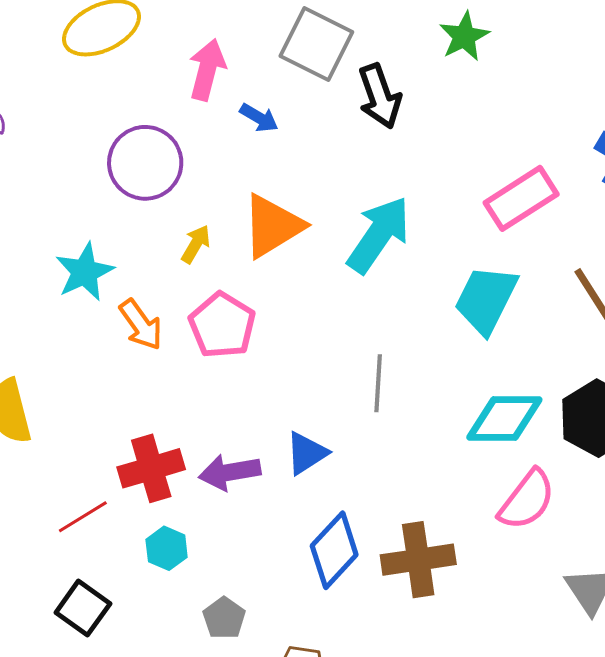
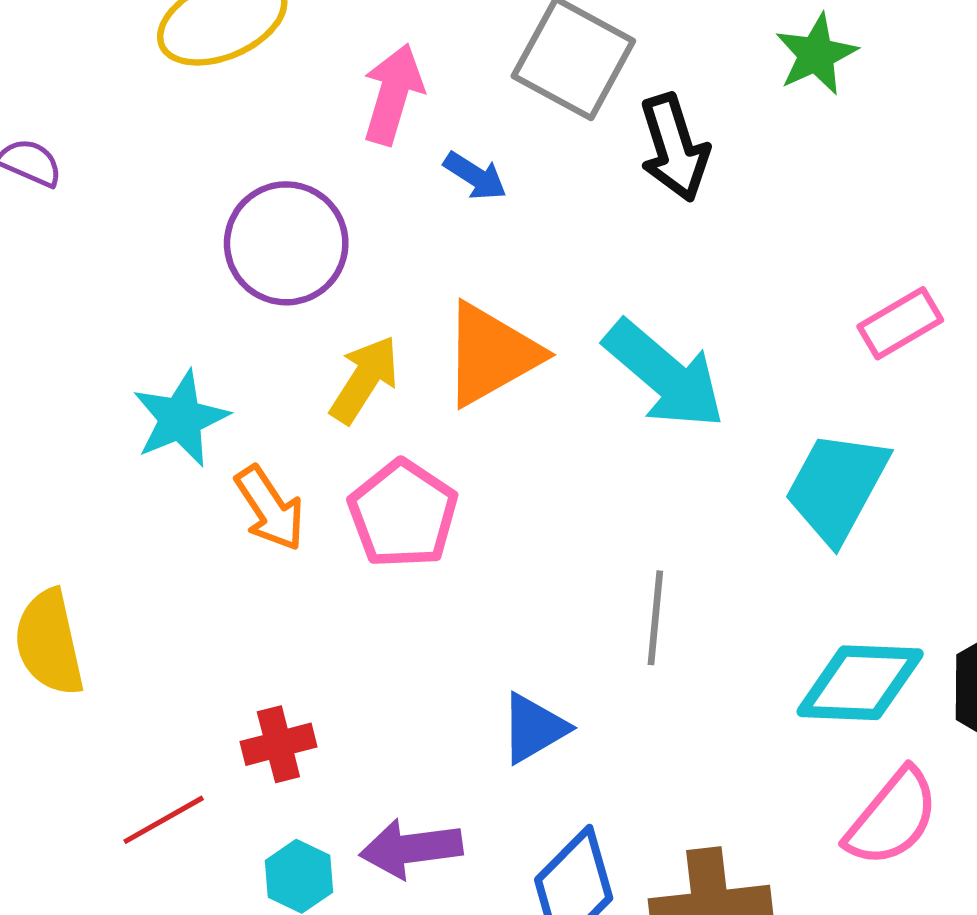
pink rectangle: (521, 198) -> (900, 323), size x0.7
cyan arrow: (379, 235) -> (664, 375), turned 94
yellow arrow: (196, 244) -> (364, 379), size x1.4
red cross: (151, 468) -> (278, 744), size x0.7
purple arrow: (230, 472) -> (411, 848), moved

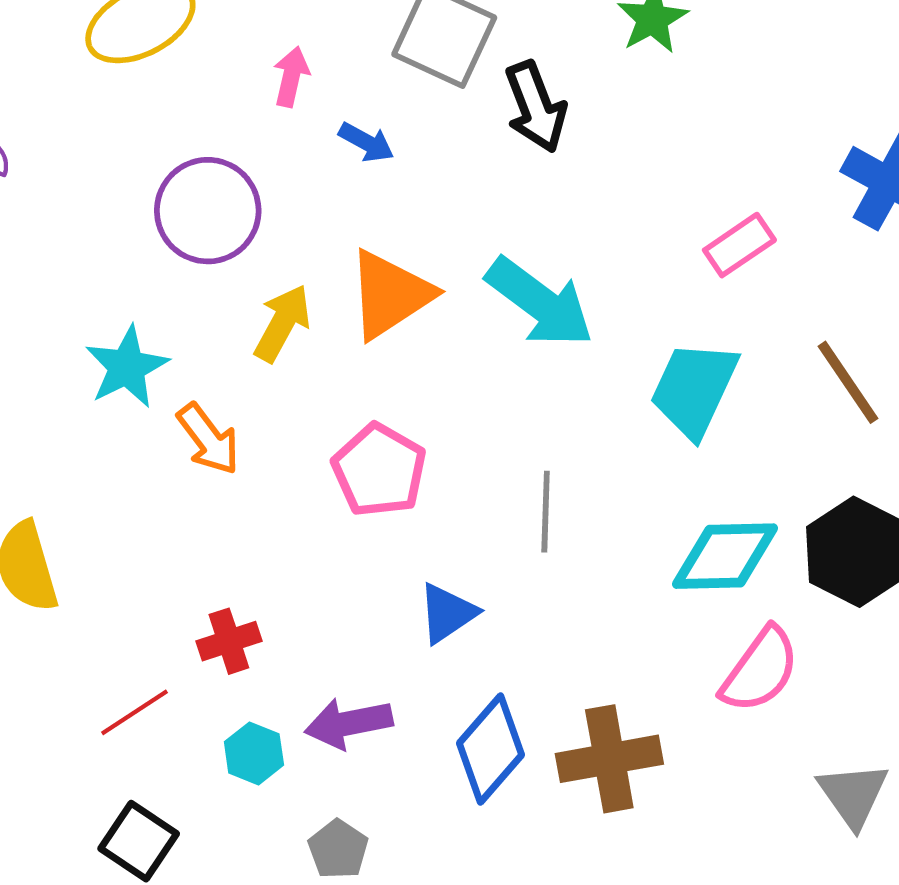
pink arrow: (393, 94) -> (291, 77), size x0.7
pink pentagon: (403, 514) -> (379, 470), moved

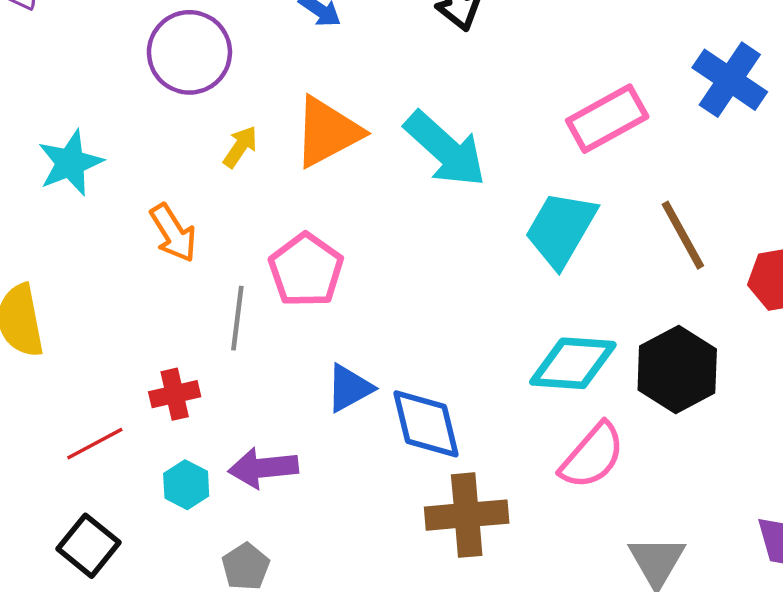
pink rectangle: (739, 245) -> (607, 119), size x1.4
yellow arrow: (282, 323) -> (240, 147), size x0.7
cyan star: (127, 367) -> (70, 163), moved
gray line: (546, 512) -> (237, 318), moved
blue diamond: (490, 749) -> (426, 424), moved, turned -60

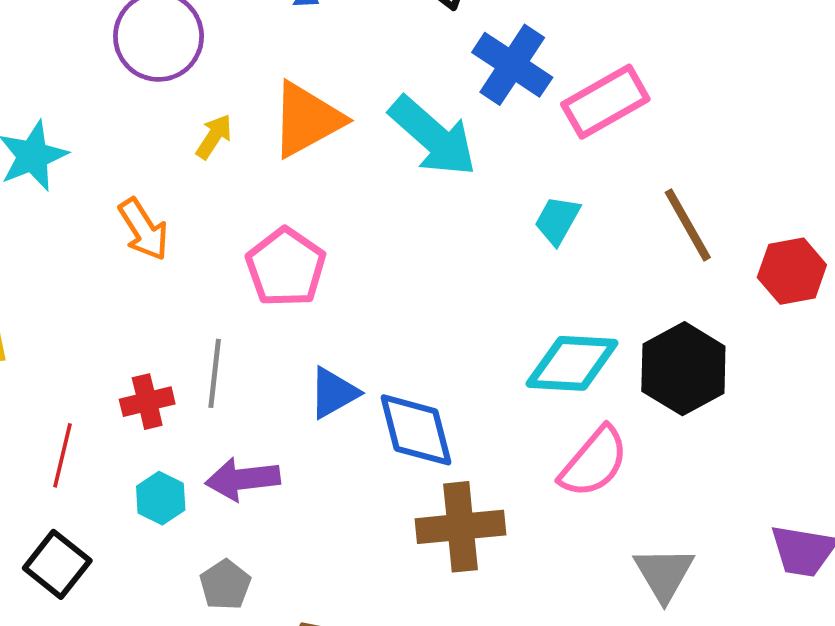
blue cross: (730, 80) -> (512, 65), moved
cyan trapezoid: (561, 229) -> (557, 220), size x0.6
gray line: (237, 318) -> (215, 373), moved
red line: (95, 444) -> (63, 455), turned -48

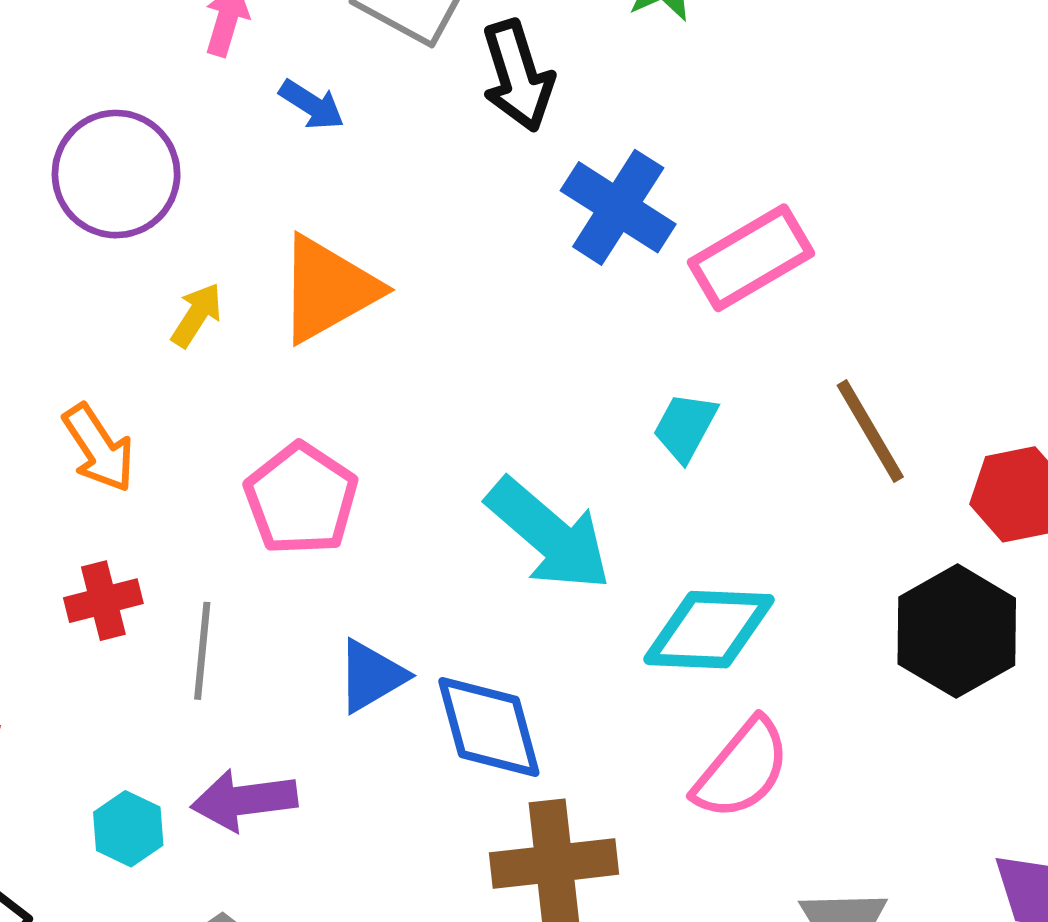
cyan arrow: (433, 136) -> (549, 534), moved
black hexagon: (683, 369) -> (957, 631), moved
red cross: (147, 402) -> (103, 601), moved

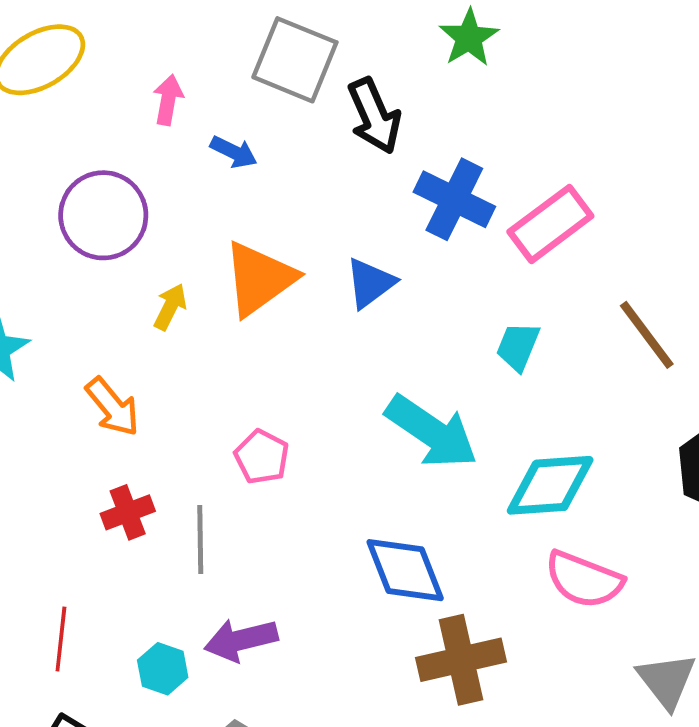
pink pentagon: (301, 499) -> (262, 457), moved, size x0.7
blue triangle: (371, 676) -> (370, 283), moved
pink semicircle: (742, 769) -> (584, 580), turned 78

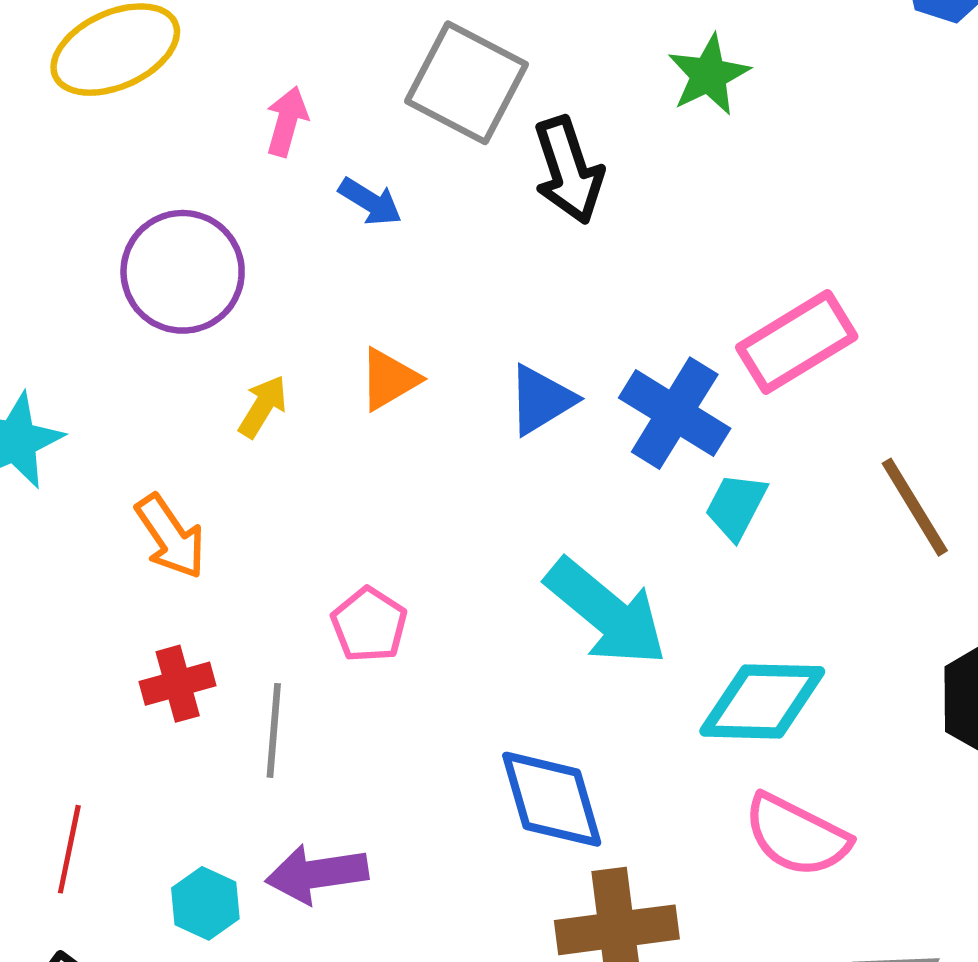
blue cross: (454, 199) -> (675, 413), moved
orange triangle: (259, 279) -> (389, 379), size x0.6

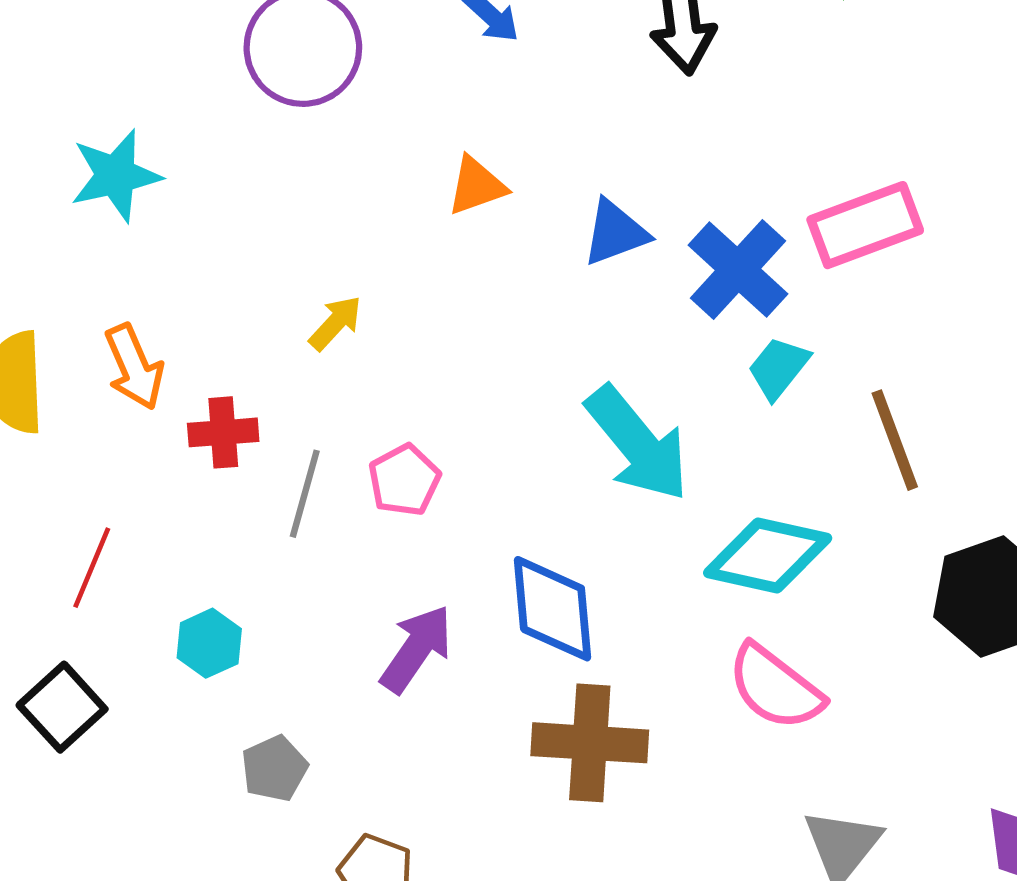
yellow arrow: (263, 406) -> (335, 323), moved
brown line: (915, 507) -> (895, 440), moved
orange arrow: (170, 537) -> (134, 367), moved
pink pentagon: (369, 625) -> (404, 480), moved
purple arrow: (317, 874) -> (416, 649), moved, turned 122

